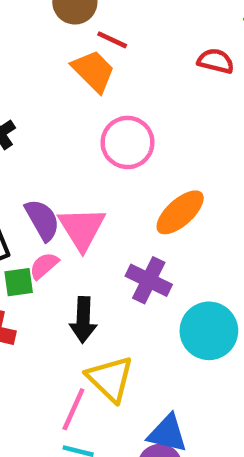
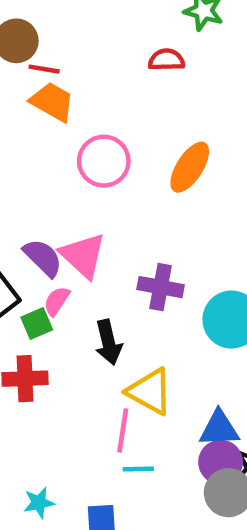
red line: (112, 40) -> (44, 69), moved
orange ellipse: (180, 212) -> (190, 167), moved

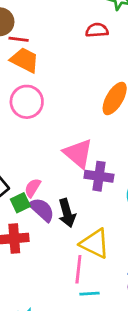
pink circle: (104, 161) -> (27, 102), moved
pink triangle: (83, 255) -> (78, 153), moved
purple semicircle: (43, 258) -> (42, 210), moved

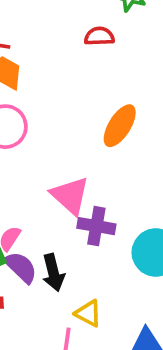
yellow triangle: (95, 244) -> (88, 313), size x0.7

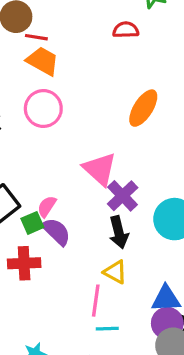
purple cross: (96, 226) -> (123, 196), turned 36
black arrow: (53, 273) -> (119, 232), moved

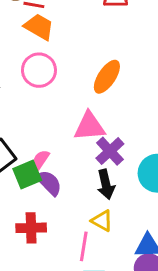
orange ellipse: (143, 108) -> (107, 77), moved
pink triangle: (100, 169) -> (90, 126), turned -48
green square: (32, 223) -> (27, 174), size x1.4
red cross: (24, 263) -> (31, 228), moved

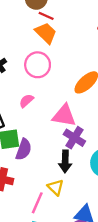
purple cross: (110, 151) -> (74, 138), turned -30
pink semicircle: (41, 160) -> (26, 101), moved
purple semicircle: (49, 183) -> (24, 149), turned 50

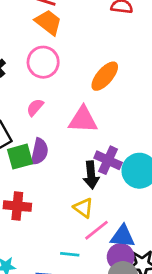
purple cross: (74, 138) -> (108, 160), moved
purple semicircle: (24, 149) -> (39, 152), moved
pink line: (37, 203) -> (97, 230), moved, turned 35

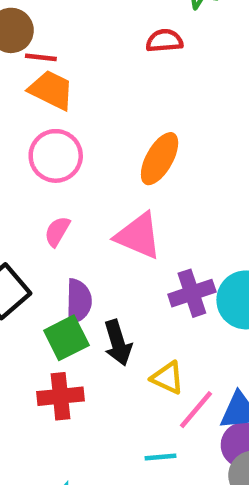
pink triangle: (83, 120) -> (138, 236), turned 32
green square: (20, 157) -> (66, 338), moved
purple cross: (108, 160) -> (192, 293), turned -32
black arrow: (91, 175) -> (118, 343), moved

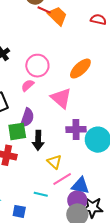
orange trapezoid: (51, 90) -> (57, 16), moved
pink circle: (56, 156) -> (37, 66), moved

